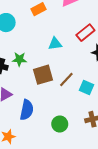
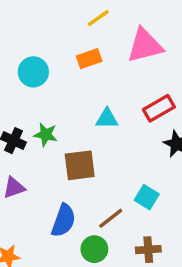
brown line: (66, 79) -> (111, 218), moved
blue semicircle: (27, 110) -> (63, 221), moved

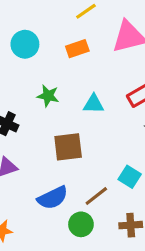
cyan circle: (33, 72) -> (25, 44), moved
green star: (46, 135) -> (48, 96), moved
blue semicircle: (63, 221) -> (53, 198), turned 44

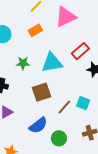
cyan triangle: (93, 104) -> (52, 63), size x1.6
brown line: (96, 196) -> (64, 107), moved

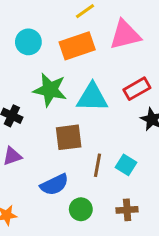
orange rectangle: (35, 30) -> (77, 46), size x1.6
green star: (23, 63) -> (50, 90), size x1.6
brown line: (64, 107) -> (98, 165), turned -42

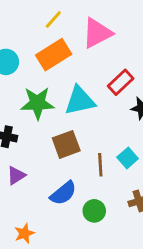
cyan square: (126, 165) -> (128, 158), turned 30

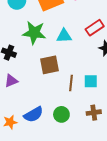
cyan triangle: (80, 101) -> (64, 36), size x0.7
cyan square: (128, 158) -> (91, 81), turned 32
blue semicircle: (63, 193) -> (34, 114), moved

